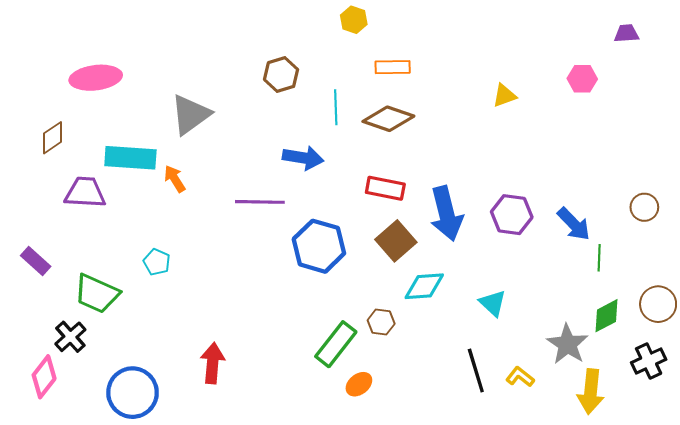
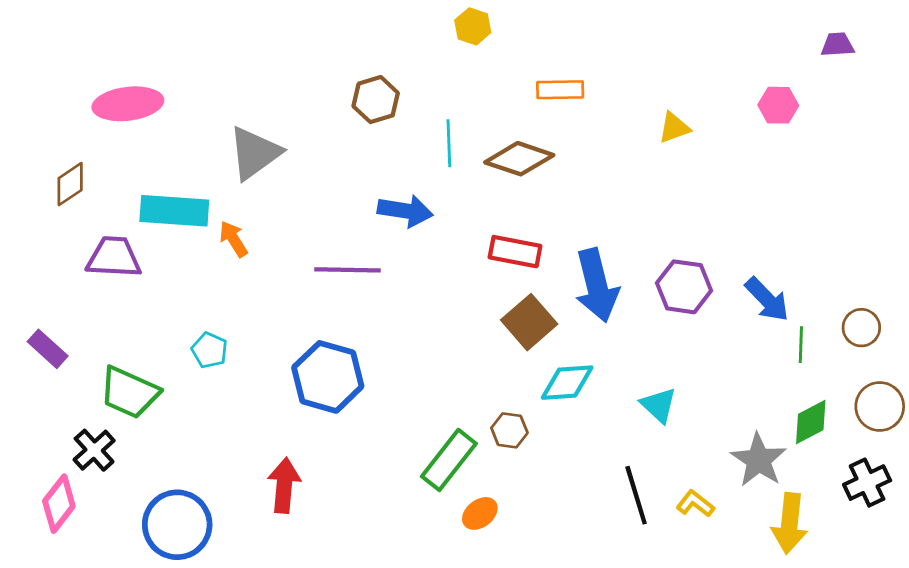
orange rectangle: (393, 67) -> (560, 90), moved
brown circle: (644, 207) -> (861, 328), moved
blue hexagon: (319, 246) -> (328, 377), moved

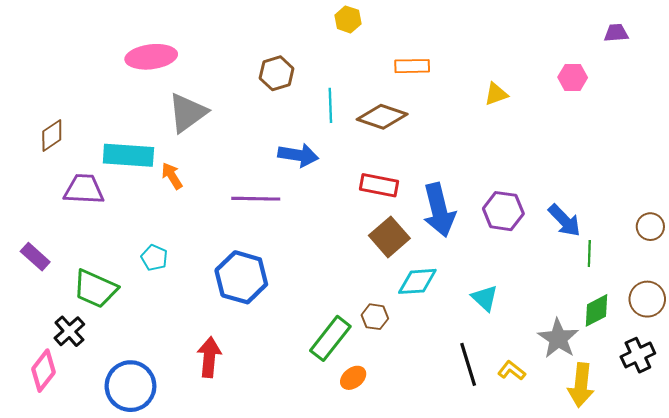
pink ellipse: (128, 104) -> (151, 57), moved
brown circle: (861, 328) -> (650, 227), moved

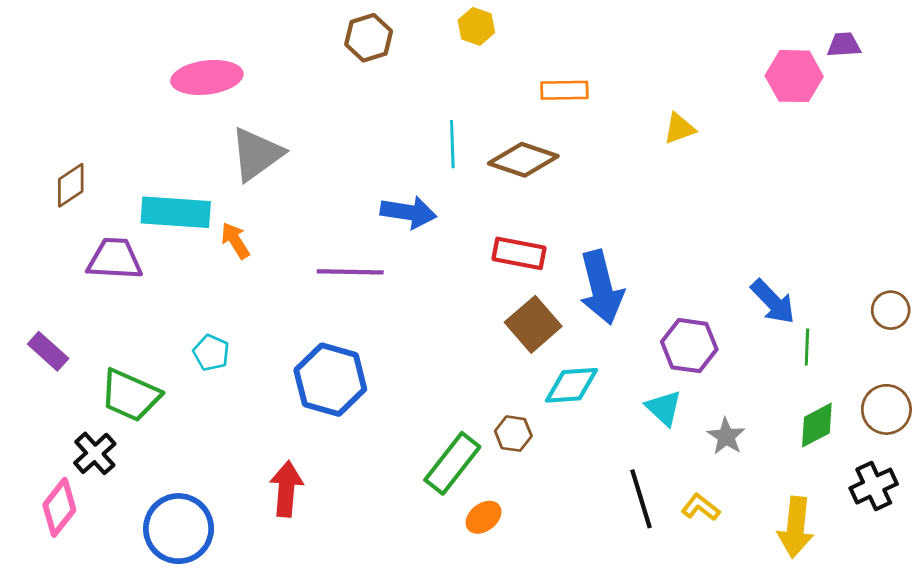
brown hexagon: (277, 73) -> (369, 38), moved
pink hexagon: (573, 77) -> (794, 76), moved, size x1.4
purple hexagon: (503, 211) -> (689, 346), moved
gray star: (558, 338) -> (726, 436), moved, size x0.7

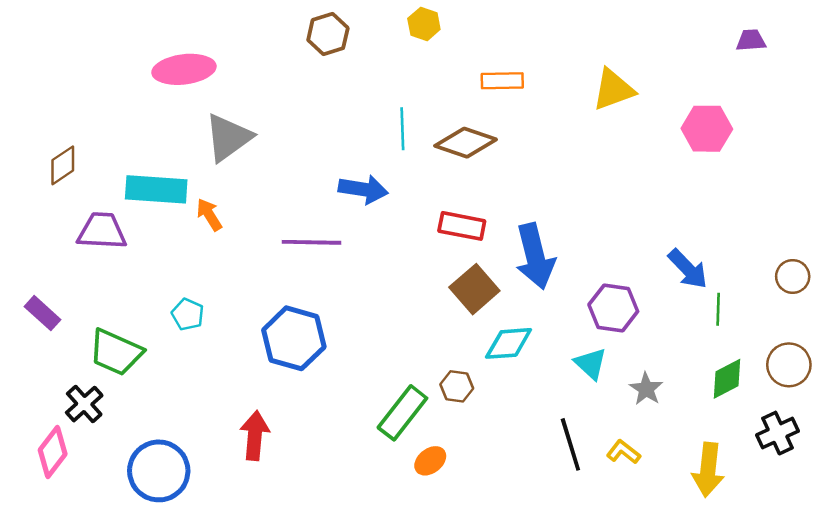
pink hexagon: (794, 76) -> (707, 129), moved
yellow triangle: (679, 129) -> (613, 90), moved, size x1.5

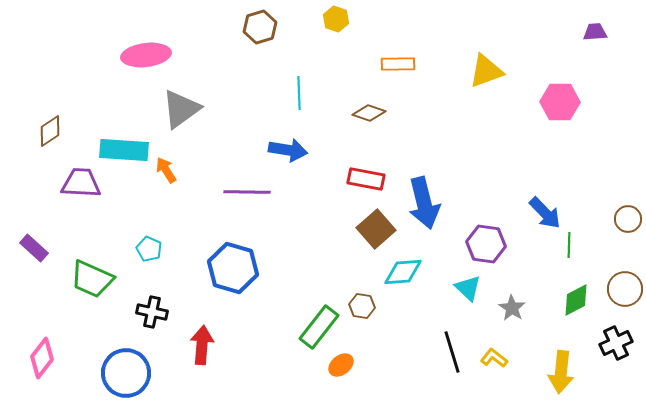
cyan line: (402, 129) -> (299, 93), moved
brown diamond: (466, 143) -> (369, 113), size x0.7
black cross: (84, 404) -> (152, 312), moved, turned -36

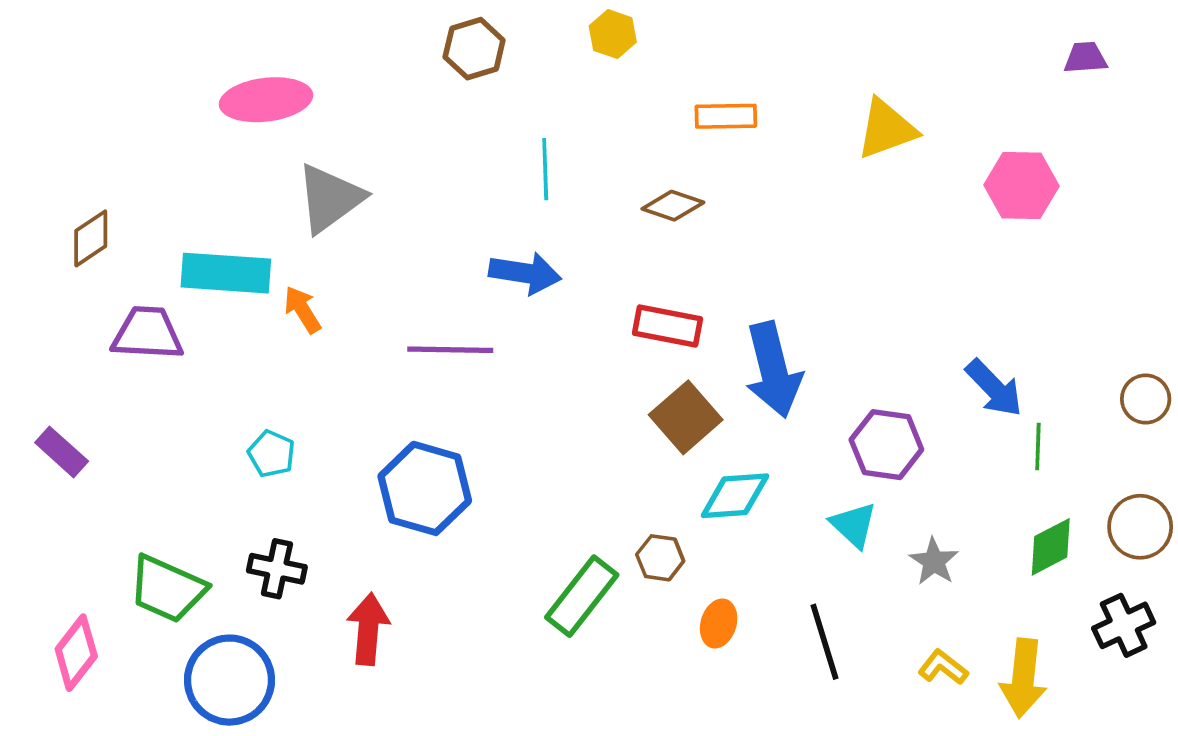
green trapezoid: (92, 279) -> (167, 589), moved
yellow L-shape: (494, 358) -> (943, 667), moved
orange ellipse: (341, 365) -> (719, 623), moved, turned -35

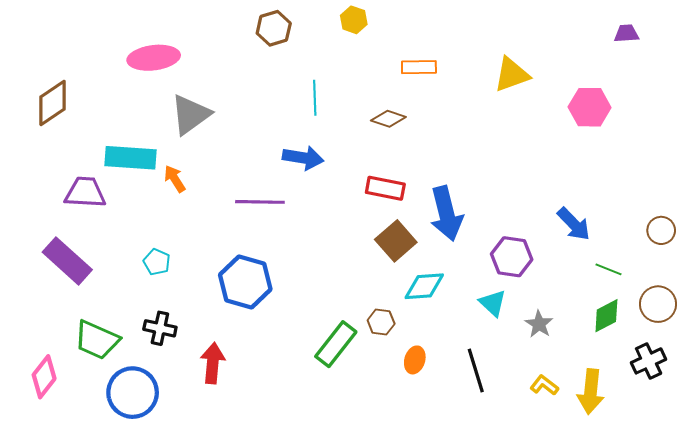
brown diamond: (91, 238) -> (53, 103), moved, size x1.4
green line: (1038, 446) -> (609, 269), moved, turned -70
purple rectangle: (62, 452) -> (67, 261), moved, size x1.6

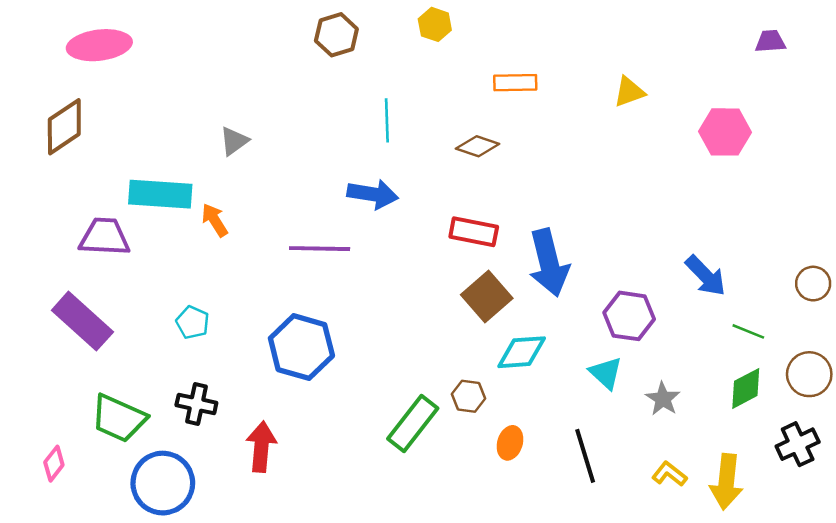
pink ellipse: (154, 58) -> (99, 45), moved
yellow triangle: (512, 75) -> (629, 92), size x0.7
gray triangle: (190, 115) -> (234, 141), size x0.6
pink diamond: (44, 377) -> (54, 464), size x0.7

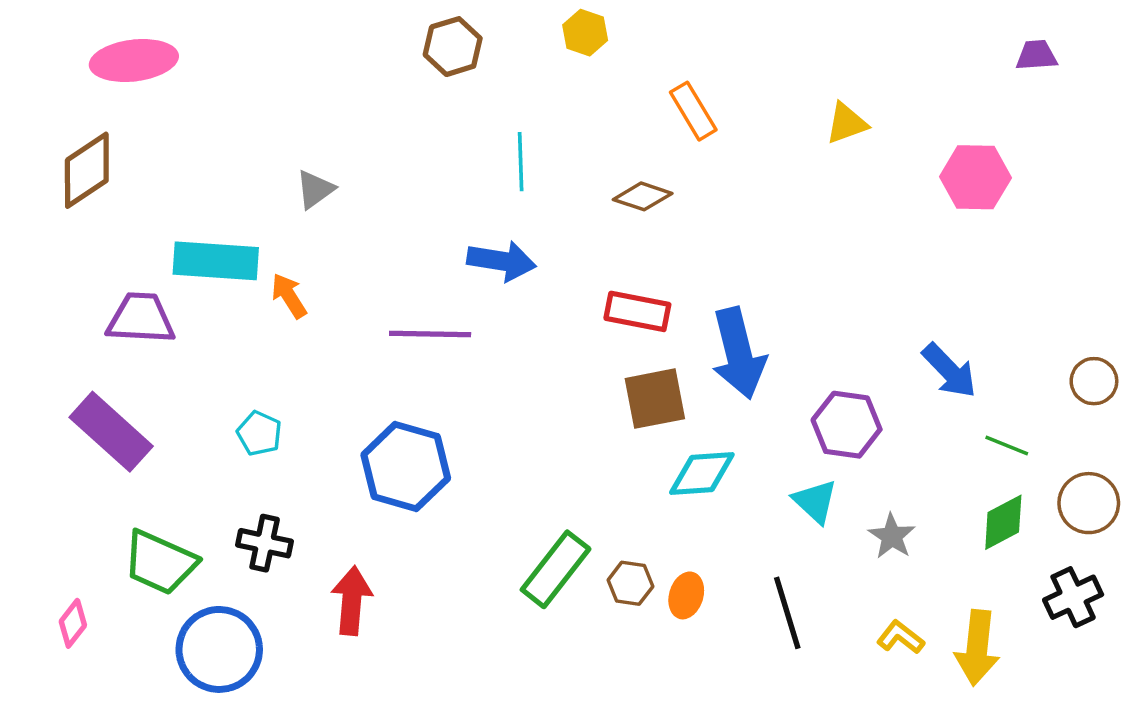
orange rectangle: (515, 83) -> (693, 111), turned 60
brown square: (487, 296) -> (655, 399), turned 30
brown hexagon: (469, 396) -> (630, 583), moved

